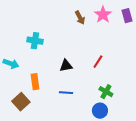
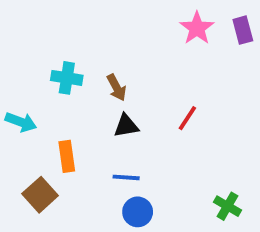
brown arrow: (80, 18) -> (117, 88), moved
green cross: (106, 92) -> (228, 206), moved
blue circle: (100, 111) -> (138, 212), moved

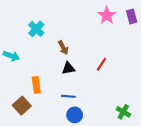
cyan cross: (67, 78) -> (36, 29), moved, turned 35
cyan arrow: (21, 122) -> (11, 56), moved

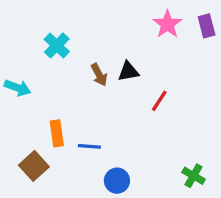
black triangle: (68, 68) -> (128, 71), moved
blue line: (68, 96) -> (89, 146), moved

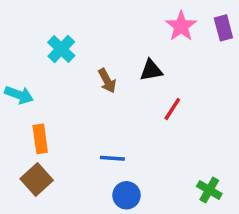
black triangle: (128, 71) -> (151, 70), moved
orange rectangle: (57, 133) -> (40, 139), moved
blue line: (89, 146) -> (112, 158), moved

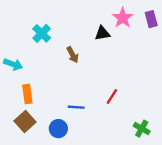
black triangle: (151, 70) -> (102, 33), moved
red line: (172, 109) -> (112, 96), moved
blue circle: (126, 195) -> (58, 129), moved

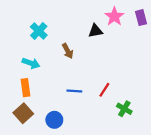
cyan arrow: (13, 64) -> (31, 63), moved
blue line: (76, 107) -> (74, 91), moved
green cross: (142, 129) -> (124, 109), moved

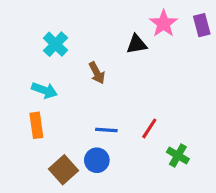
brown square: (23, 113) -> (63, 170), moved
blue circle: (54, 120) -> (97, 160), moved

